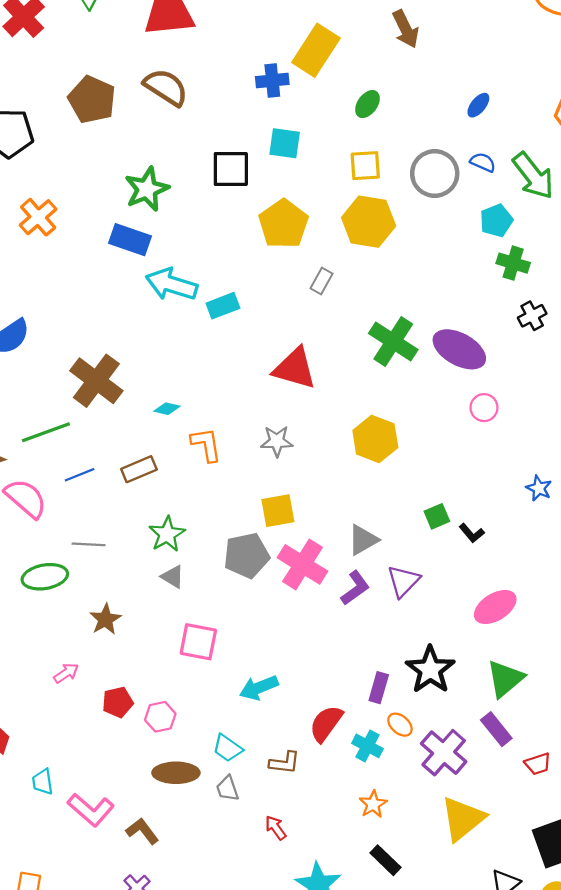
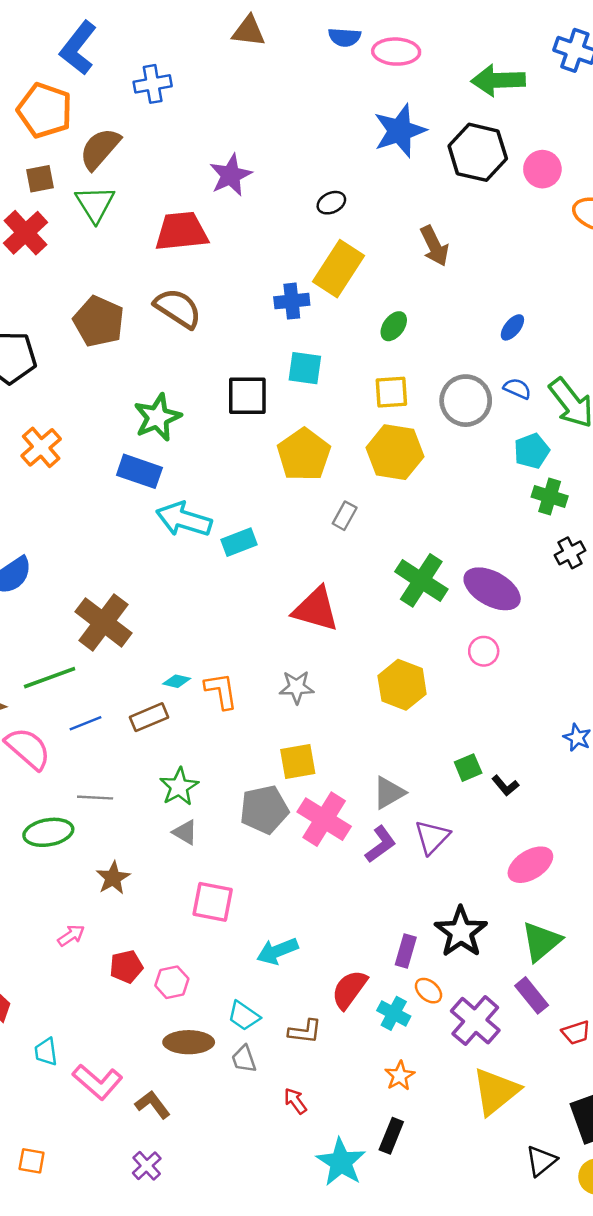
pink circle: (484, 408) -> (484, 651), moved
cyan diamond: (167, 409) -> (177, 681), moved
black rectangle: (385, 860) -> (391, 1136), moved, turned 68

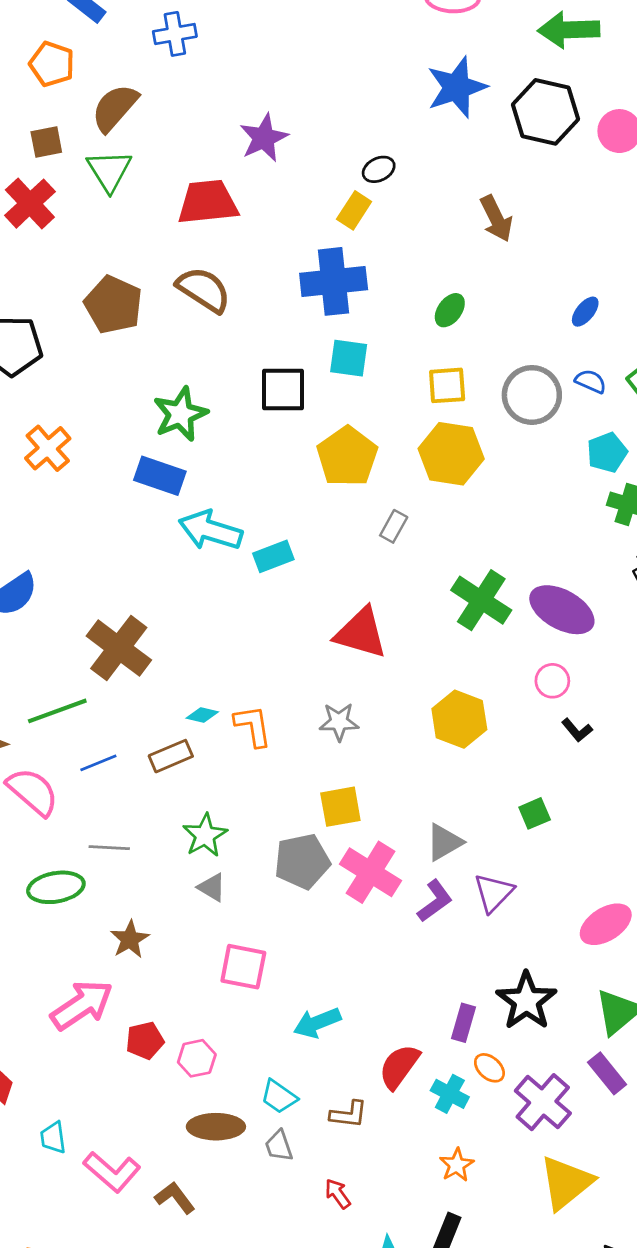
orange pentagon: (45, 110) -> (52, 64), size x0.7
yellow rectangle: (339, 269) -> (354, 210), moved, size x0.6
blue cross: (292, 301) -> (334, 281), size x1.6
black L-shape: (505, 786) -> (577, 730), moved
pink arrow: (71, 935) -> (82, 1005), size x2.0

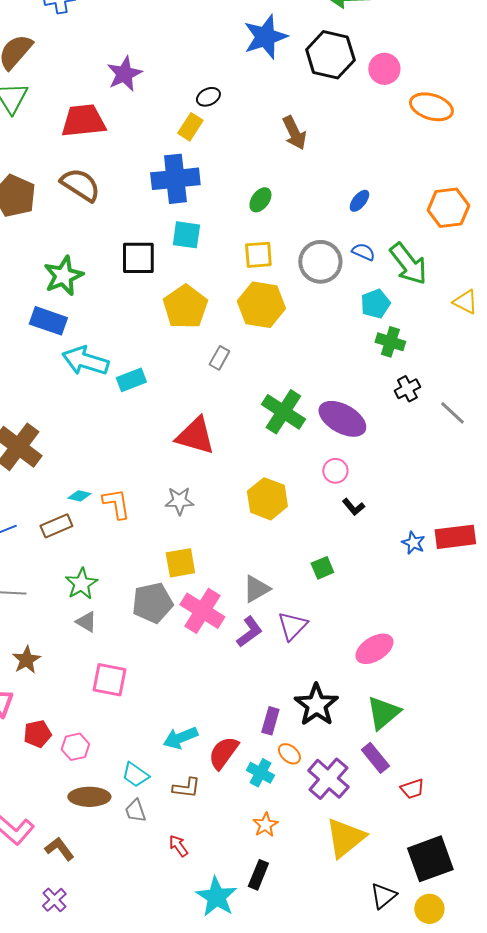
cyan arrow: (317, 1023) -> (180, 738), moved

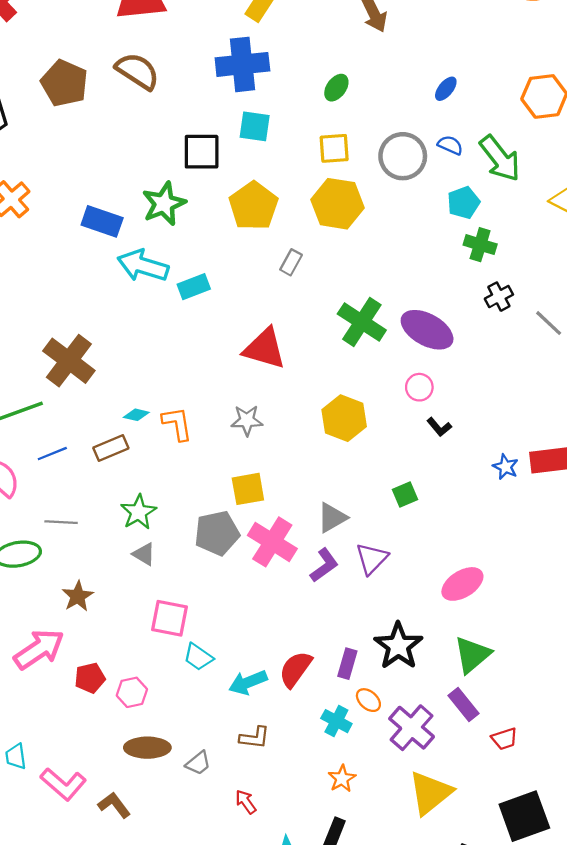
green star: (63, 276) -> (164, 204), moved
red semicircle: (223, 753) -> (295, 669), moved
cyan trapezoid: (135, 775) -> (198, 657), moved
gray trapezoid: (135, 811) -> (198, 763), turned -110

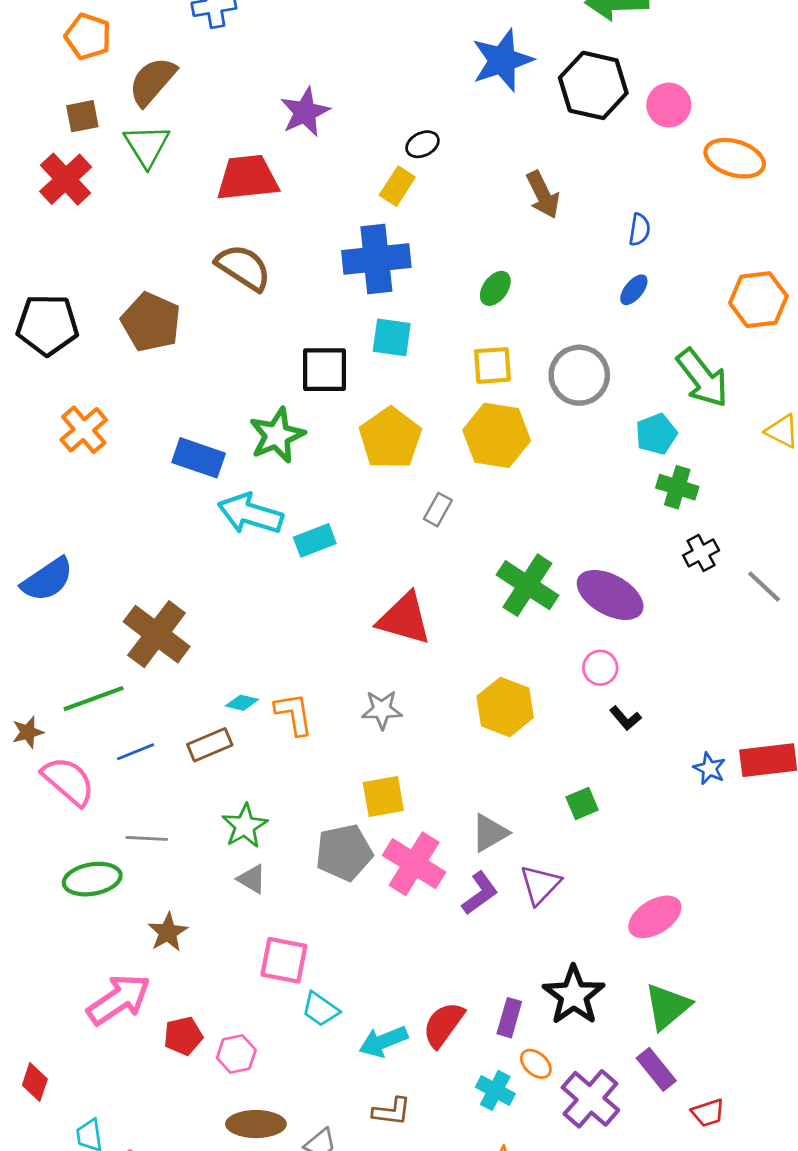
brown pentagon: (64, 83) -> (151, 322), moved
blue semicircle: (450, 145) -> (639, 230), moved, turned 75

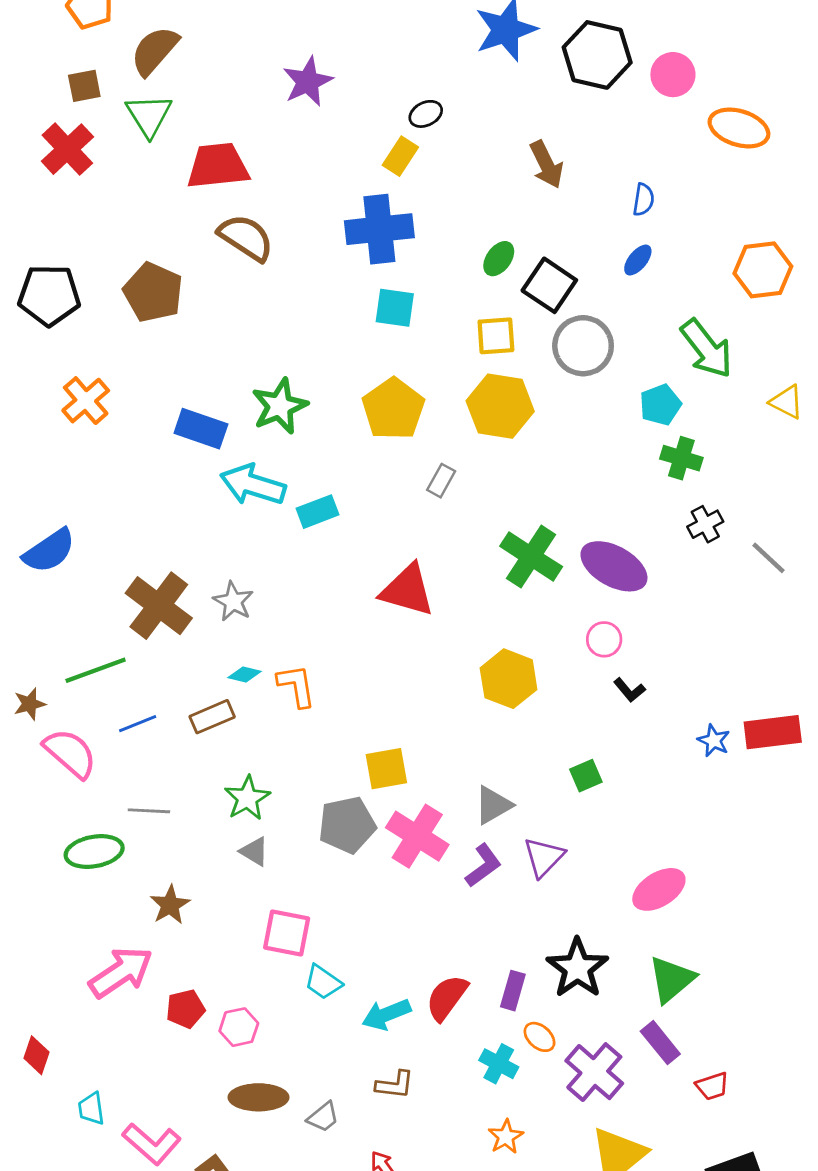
red trapezoid: (248, 178) -> (218, 166), moved
black square: (325, 370) -> (549, 285), moved, turned 34
gray star: (382, 710) -> (233, 601), moved, turned 30

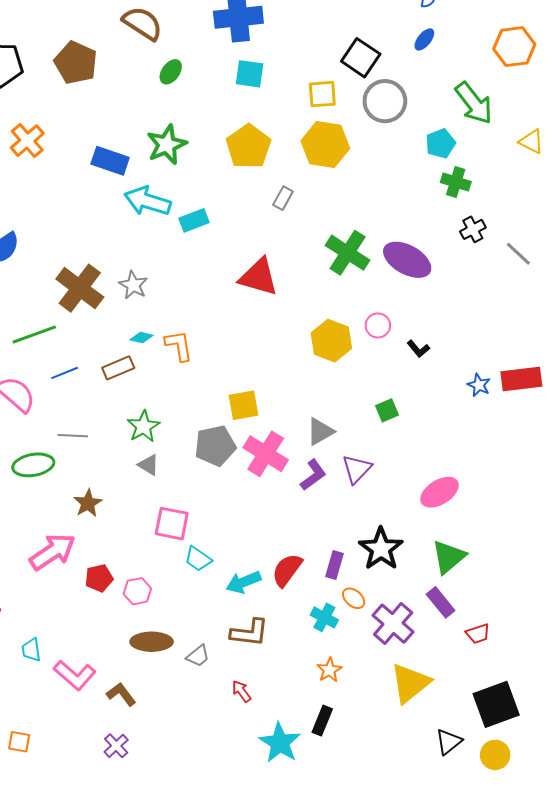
green ellipse: (499, 259) -> (171, 72), moved
pink circle: (604, 639) -> (378, 325), moved
brown L-shape: (395, 1085) -> (250, 633), size x1.4

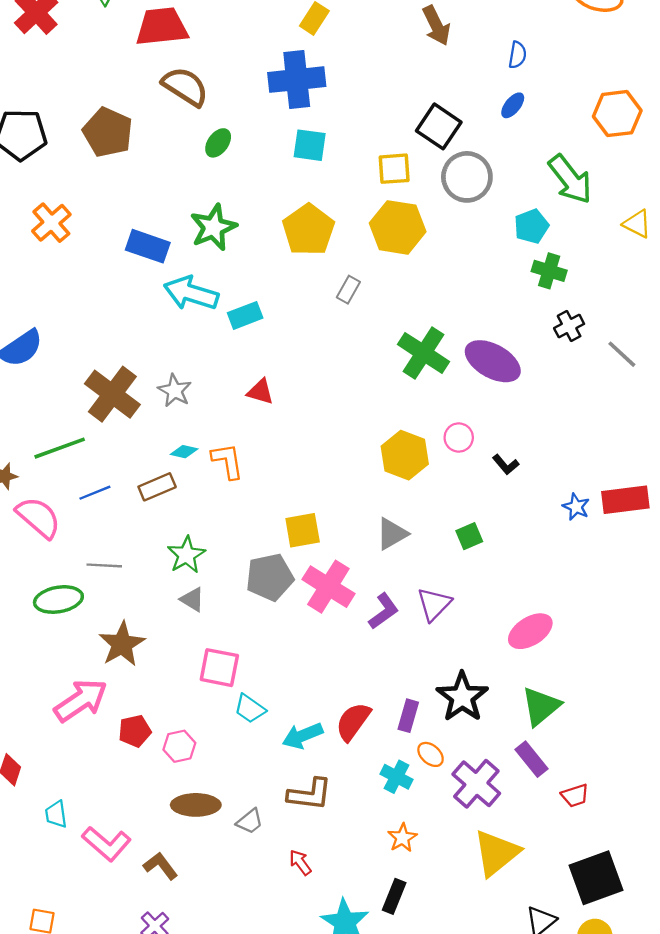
red triangle: (259, 277) -> (260, 392), moved, size x0.6
gray triangle: (320, 432) -> (392, 534), moved
brown star: (88, 503) -> (122, 644), size x1.4

